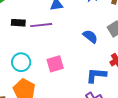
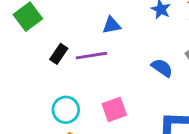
black rectangle: (18, 23) -> (59, 54), turned -56

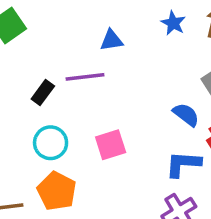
black rectangle: (59, 54) -> (43, 92), moved
blue semicircle: (162, 68) -> (186, 115), moved

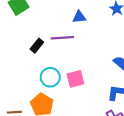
cyan circle: (51, 143) -> (50, 77), moved

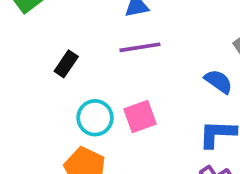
purple line: (62, 38) -> (140, 47), moved

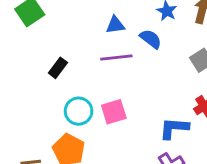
blue semicircle: (218, 81) -> (151, 39), moved

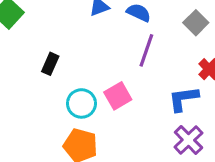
purple line: (116, 58) -> (146, 50), moved, turned -52

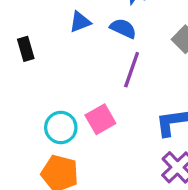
black rectangle: (50, 64) -> (26, 49), moved, turned -40

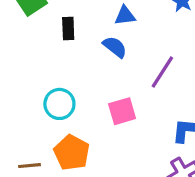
blue semicircle: (123, 28) -> (115, 47), moved
cyan circle: (61, 127) -> (59, 104), moved

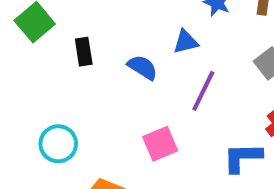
blue triangle: (125, 16) -> (186, 42), moved
cyan circle: (59, 104) -> (58, 144), moved

